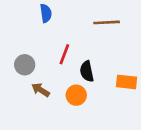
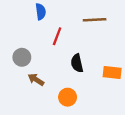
red line: (64, 54) -> (57, 36), moved
orange circle: (76, 95) -> (68, 97), moved

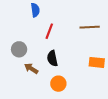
brown line: (95, 20) -> (90, 27), moved
black semicircle: (77, 63) -> (52, 58), moved

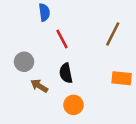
brown line: (90, 27) -> (113, 34), turned -60
red line: (49, 31) -> (62, 39), turned -49

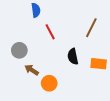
black semicircle: (66, 73) -> (73, 56), moved
orange circle: (73, 105) -> (49, 83), moved

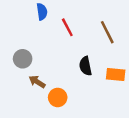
brown line: (91, 28) -> (107, 32), turned -54
red line: (50, 32) -> (67, 27), moved

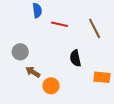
red line: (67, 27) -> (59, 24), turned -49
orange rectangle: (116, 74) -> (102, 77), moved

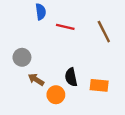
black semicircle: (75, 58) -> (71, 77), moved
orange rectangle: (102, 77) -> (99, 85), moved

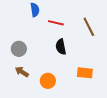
black semicircle: (71, 77) -> (61, 47), moved
brown arrow: (36, 80) -> (22, 72), moved

